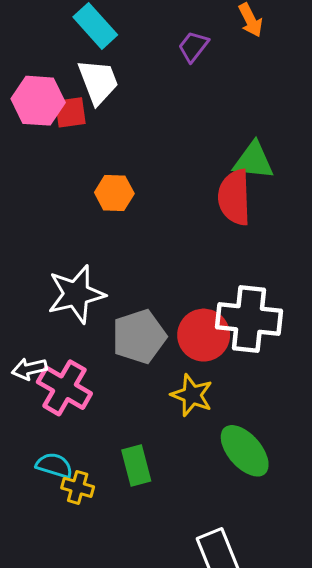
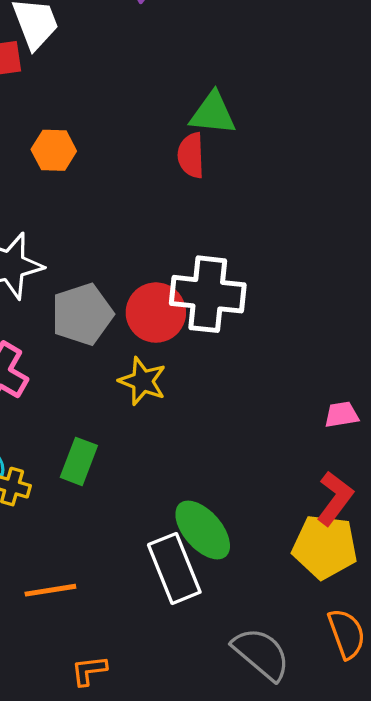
red semicircle: (234, 197) -> (191, 155), size x0.7
green ellipse: (245, 451) -> (203, 530), moved
green rectangle: (136, 465) -> (79, 461), turned 36

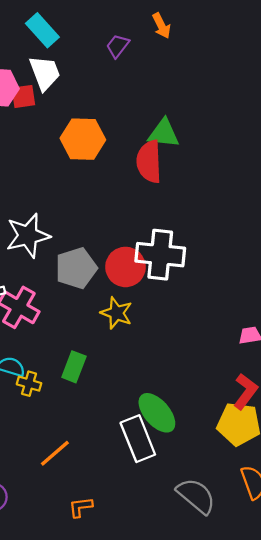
orange hexagon: (54, 150) -> (83, 139), moved, size x1.5
red semicircle: (191, 155) -> (149, 162), size x1.4
orange line: (50, 590) -> (55, 453), turned -32

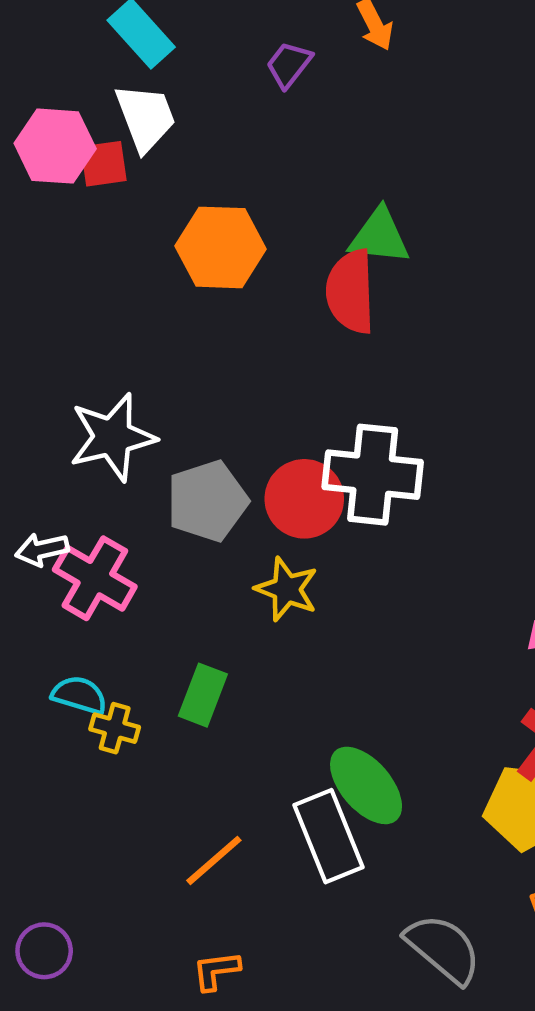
orange line: (55, 453) -> (214, 860), moved

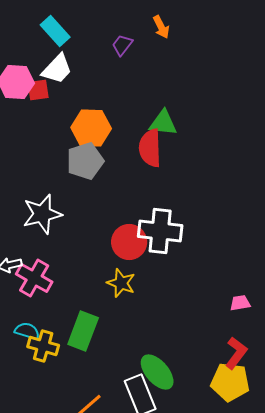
white trapezoid: (146, 117) -> (57, 69), turned 64
gray pentagon: (207, 501) -> (85, 161), moved
green rectangle: (203, 695) -> (83, 331), size x1.4
yellow cross: (115, 728) -> (43, 346), size x1.4

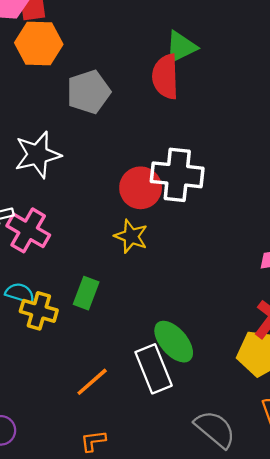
green triangle: (163, 123) -> (181, 47), turned -32
orange hexagon: (91, 128) -> (39, 43), moved
green rectangle: (83, 331) -> (86, 293), size x0.7

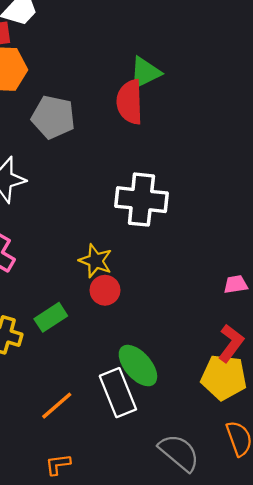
gray pentagon: (88, 92) -> (53, 117), turned 30
red circle: (141, 188) -> (105, 290), moved, size x0.7
green rectangle: (86, 293) -> (51, 317), turned 36

